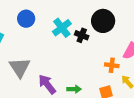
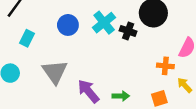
blue circle: (26, 19) -> (68, 25), moved

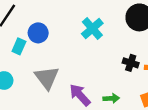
blue circle: (68, 25) -> (38, 33), moved
black cross: (128, 31) -> (131, 63), moved

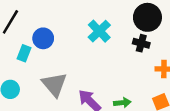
black cross: (131, 63) -> (141, 43), moved

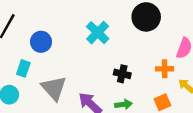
black cross: (141, 43) -> (122, 74), moved
cyan rectangle: (24, 53) -> (23, 68), moved

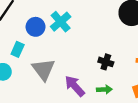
cyan cross: (98, 33) -> (61, 22), moved

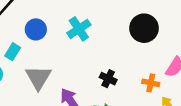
cyan cross: (61, 22) -> (79, 29), moved

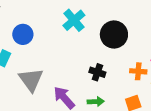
black circle: (144, 28) -> (114, 35), moved
cyan cross: (79, 29) -> (74, 20), moved

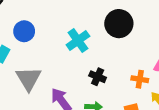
cyan cross: (74, 20) -> (78, 40), moved
black circle: (114, 35) -> (119, 24), moved

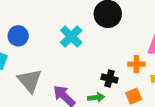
black cross: (98, 77) -> (109, 79), moved

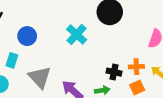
orange cross: (136, 64) -> (136, 67), moved

